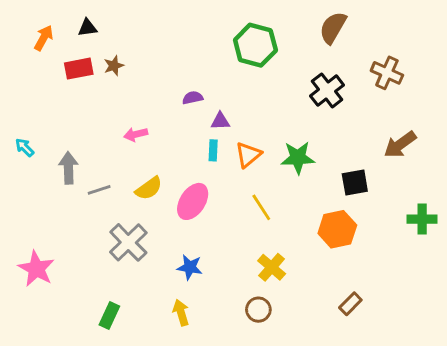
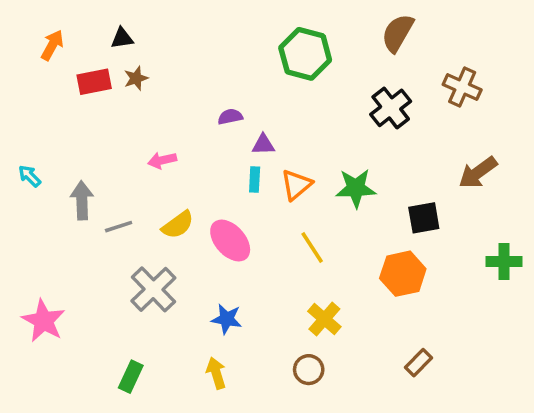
black triangle: (87, 28) -> (122, 38), moved
pink ellipse: (193, 201) -> (230, 241), turned -75

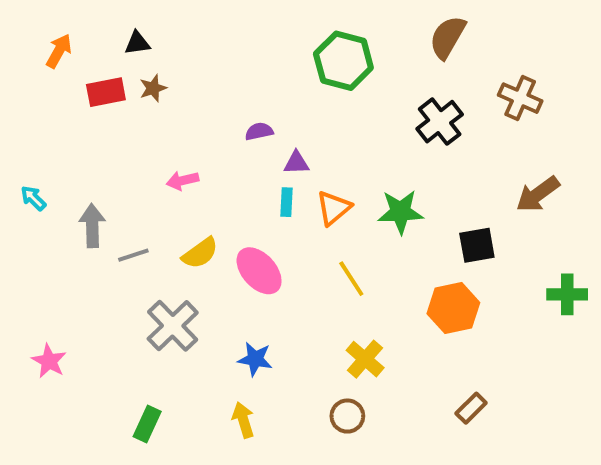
pink star: (44, 321) -> (49, 361), size x0.7

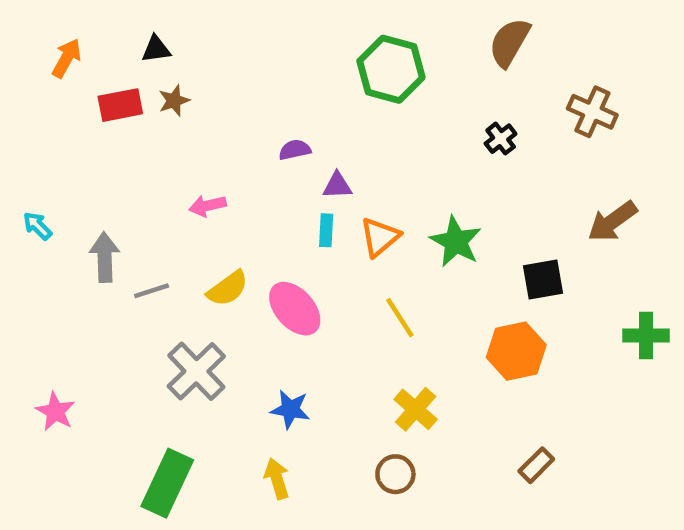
black cross: (440, 122) -> (501, 139), size x0.6
green star: (400, 212) -> (456, 242), turned 30
green rectangle: (147, 424) -> (167, 483), size x1.6

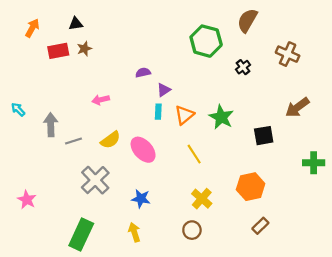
green hexagon: (391, 69) -> (206, 41), moved
purple triangle: (337, 186) -> (164, 90), turned -32
orange hexagon: (516, 351) -> (251, 187), moved

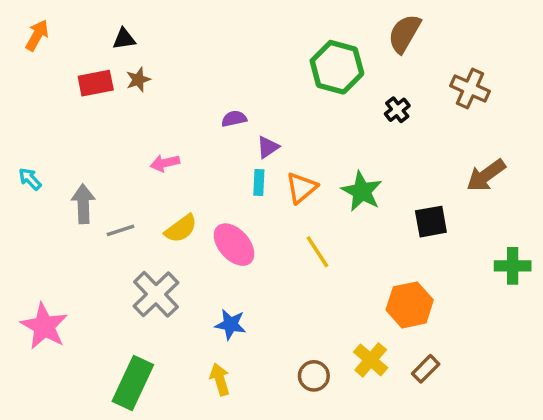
orange arrow: (32, 28) -> (37, 35), moved
yellow cross: (202, 199) -> (371, 360), moved
pink star: (27, 200) -> (44, 326), size x1.5

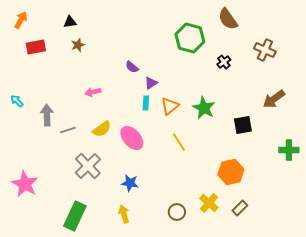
brown semicircle: (404, 33) -> (228, 19), turned -65
red rectangle: (96, 83) -> (36, 47), moved
purple semicircle: (234, 119) -> (132, 67), turned -128

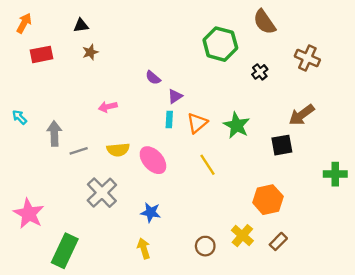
brown arrow: (274, 99) -> (302, 115), moved
yellow semicircle: (102, 129) -> (118, 150), turned 30
green rectangle: (75, 216) -> (65, 251), moved

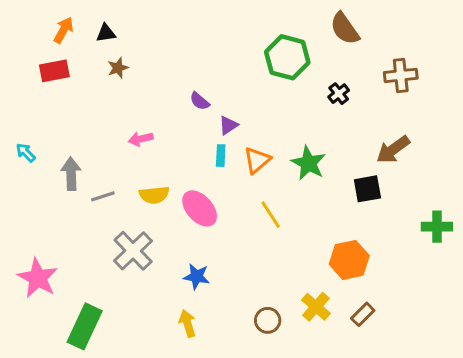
orange arrow: (24, 23) -> (63, 30), moved
brown cross: (307, 58) -> (401, 75), turned -30

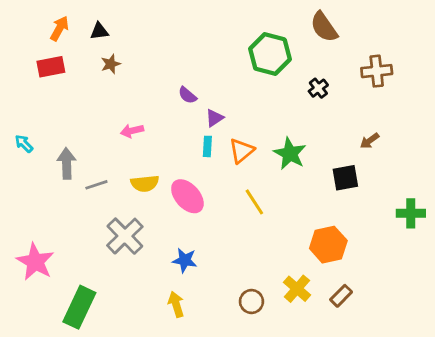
brown arrow: (393, 150) -> (370, 141), size x0.6

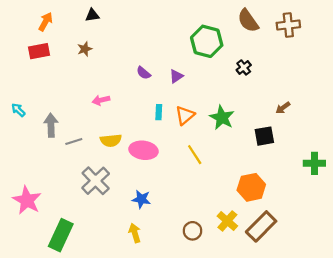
black triangle: (99, 31) -> (92, 15), moved
brown cross: (377, 71) -> (288, 25), moved
purple triangle: (214, 118) -> (176, 76), moved
pink ellipse: (187, 196) -> (144, 150), turned -40
brown rectangle: (341, 296) -> (261, 226), size x1.8

